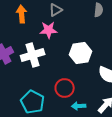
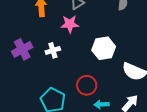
white cross: (33, 55) -> (53, 50), size x0.6

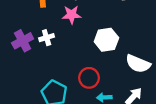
white cross: (53, 50) -> (47, 38), moved

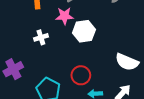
white hexagon: (106, 40) -> (84, 31), moved
purple cross: (23, 41) -> (13, 69), moved

